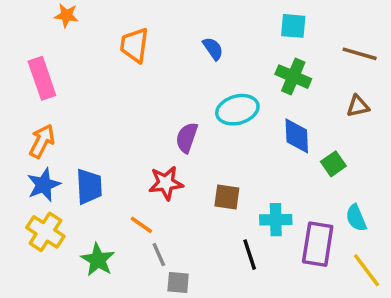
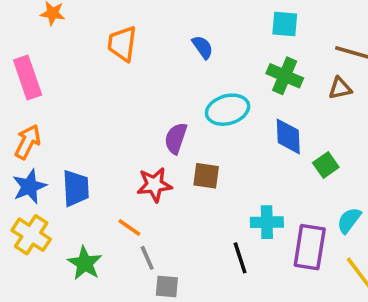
brown triangle: (358, 106) -> (340, 88), moved
brown square: (227, 197) -> (206, 176), moved
cyan semicircle: (356, 218) -> (349, 220), turned 60

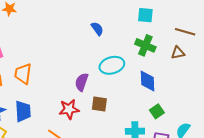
orange trapezoid: (122, 44) -> (23, 74), moved
green square: (326, 165) -> (157, 111), moved

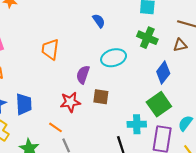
orange trapezoid: (23, 74) -> (50, 49), moved
blue diamond: (147, 81) -> (163, 72), moved, turned 40
green square: (157, 111) -> (159, 104), size x1.6

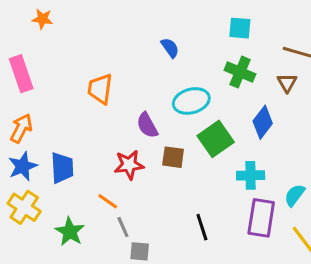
brown triangle: (180, 45) -> (287, 83), turned -48
purple semicircle: (83, 75) -> (147, 125), turned -48
green square: (159, 104) -> (216, 139), moved
cyan cross: (137, 124) -> (251, 175), moved

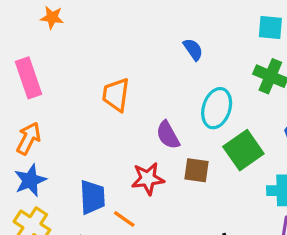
cyan ellipse: (191, 101) -> (217, 108), turned -56
blue trapezoid: (62, 168) -> (92, 197), moved

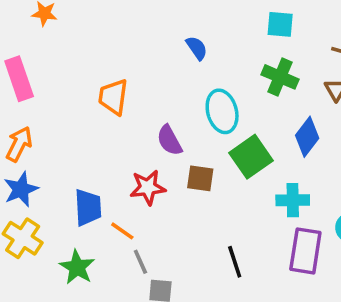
cyan ellipse: (217, 108) -> (222, 111), turned -33

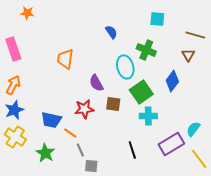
green cross: (280, 77) -> (146, 50), moved
cyan cross: (293, 200) -> (148, 116), moved
blue trapezoid: (88, 207) -> (51, 120), turned 105
purple rectangle: (305, 251) -> (171, 144), turned 50

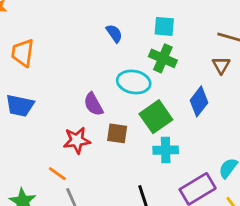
cyan square: (157, 19) -> (164, 26), moved
orange trapezoid: (65, 59) -> (23, 53), moved
cyan ellipse: (125, 67) -> (134, 82), turned -65
blue trapezoid: (51, 120) -> (20, 106), moved

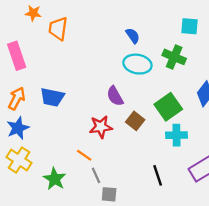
cyan square: (164, 26) -> (190, 26), moved
orange trapezoid: (23, 53) -> (58, 29), moved
cyan ellipse: (134, 82) -> (137, 64), moved
brown square: (117, 133) -> (135, 121), turned 30

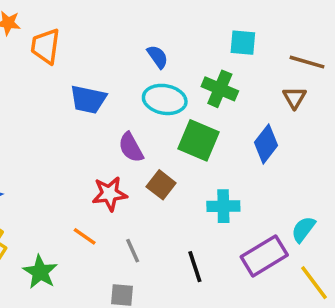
blue trapezoid: (52, 97) -> (88, 99), moved
green square: (168, 107) -> (198, 140), moved, turned -32
gray line: (96, 175) -> (133, 251), moved

